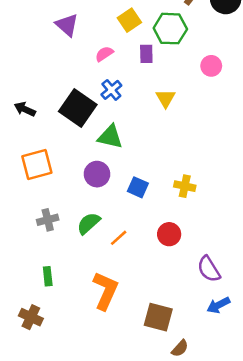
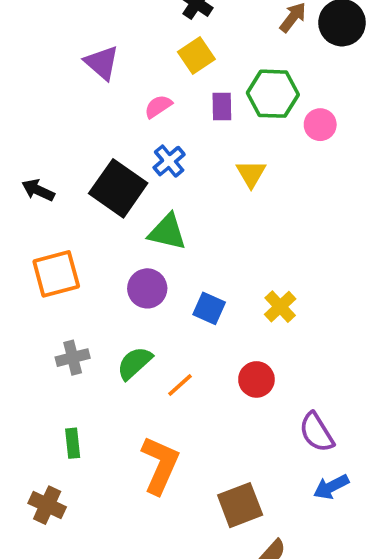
green hexagon: (170, 29) -> (273, 94), moved
yellow cross: (185, 186) -> (280, 307), turned 35
brown square: (158, 317) -> (240, 505), turned -36

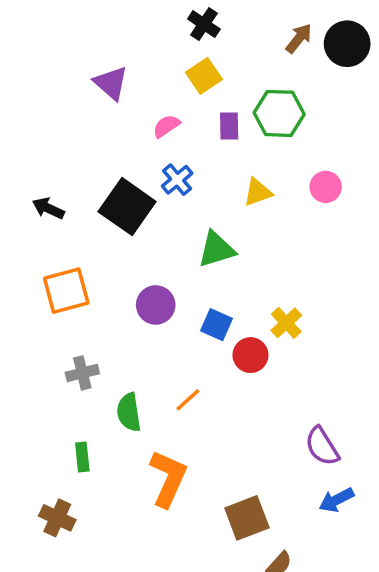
pink circle: (320, 125) -> (326, 187), moved
yellow triangle: (251, 174) -> (258, 192), turned 40
green triangle: (167, 232) -> (217, 249), moved, turned -30
green semicircle: (135, 363) -> (129, 412), moved, turned -57
red circle: (256, 379) -> (250, 355), moved

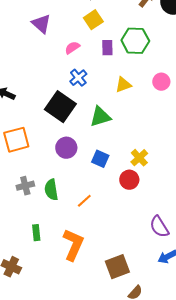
black square: (127, 207) -> (60, 107), moved
red circle: (250, 355) -> (129, 180), moved
green semicircle: (129, 412) -> (51, 190), moved
green rectangle: (82, 457) -> (36, 233), moved

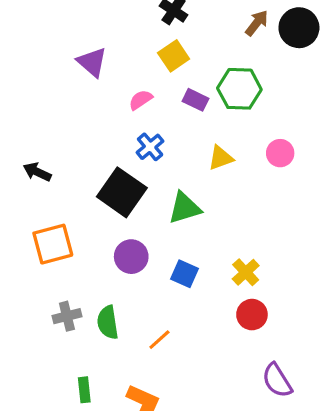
purple rectangle: (107, 48) -> (195, 100), turned -63
red circle: (129, 180) -> (252, 315), moved

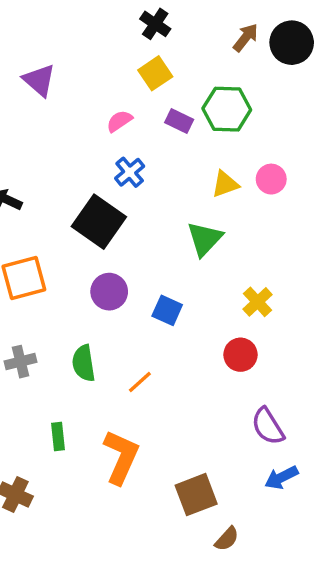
purple triangle: (92, 62) -> (39, 80), moved
yellow triangle: (221, 158) -> (225, 184), moved
green triangle: (185, 208) -> (205, 239), moved, turned -30
yellow cross: (246, 272) -> (258, 302), moved
gray cross: (67, 316) -> (20, 362), moved

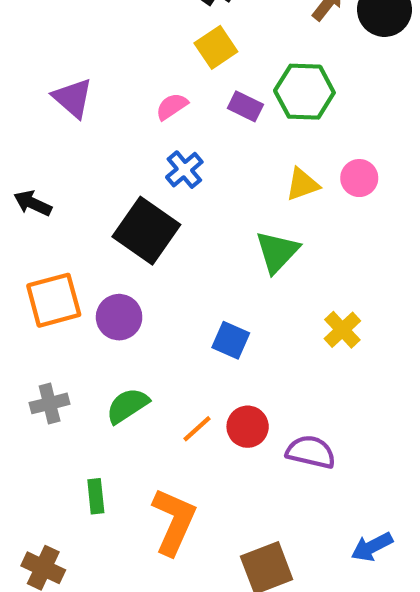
purple triangle: (39, 80) -> (73, 98), moved
purple circle: (109, 292) -> (119, 317), moved
red circle: (240, 355) -> (248, 427), moved
green semicircle: (84, 363) -> (127, 406), turned 66
purple semicircle: (268, 426) -> (311, 452), moved, turned 135

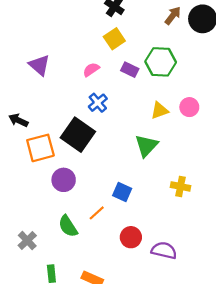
orange square: (54, 300) -> (40, 148), moved
yellow cross: (342, 330) -> (180, 186), turned -36
gray cross: (50, 403) -> (27, 241), moved, turned -30
green semicircle: (127, 406) -> (68, 226), turned -90
orange line: (197, 429) -> (97, 213), moved

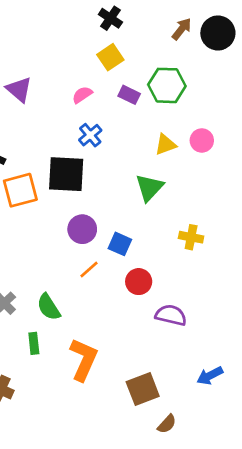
black square: (78, 135) -> (66, 174), turned -32
purple circle: (64, 180) -> (82, 229), moved
green semicircle: (68, 226) -> (49, 307), moved
red circle: (131, 237) -> (139, 282), moved

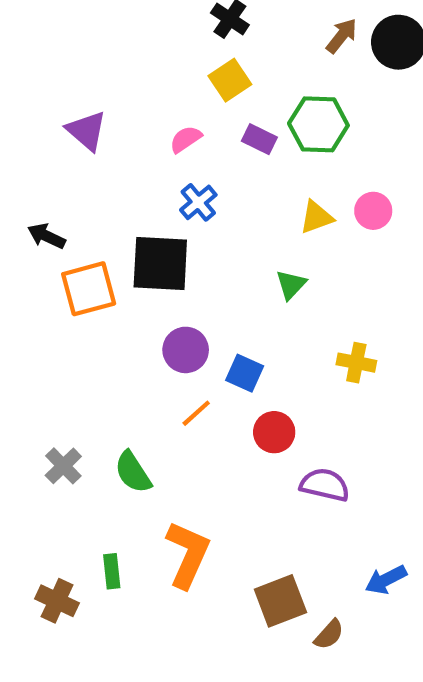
green triangle: (149, 188) -> (291, 285), size x0.7
green rectangle: (34, 343) -> (112, 571), moved
brown semicircle: (167, 424) -> (329, 635), moved

